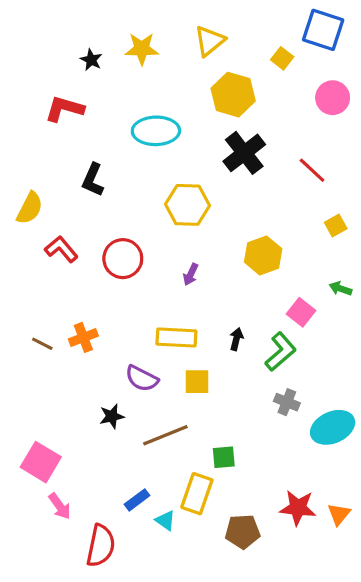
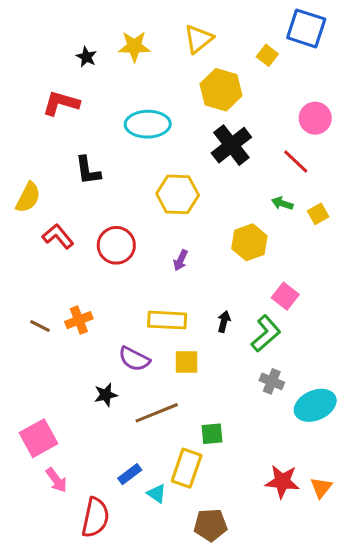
pink circle: (333, 98) -> (315, 118), moved
black L-shape: (93, 180) -> (88, 171), turned -32
green arrow: (340, 289) -> (282, 203), moved
pink square: (41, 462) -> (39, 438), turned 30
brown pentagon: (243, 531) -> (210, 525), moved

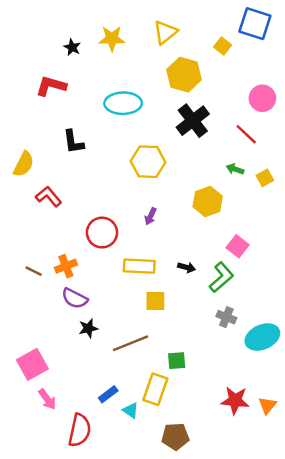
red circle: (116, 245) -> (102, 233), moved
black arrow: (224, 322) -> (187, 267), turned 91
purple semicircle: (134, 359) -> (75, 298), moved

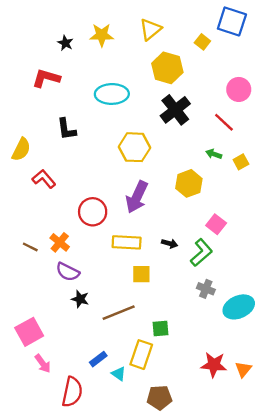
purple arrow: (150, 216) -> (137, 197), size x2.0
orange cross: (66, 266) -> (60, 242), turned -30
black star: (88, 328) -> (80, 299), turned 30

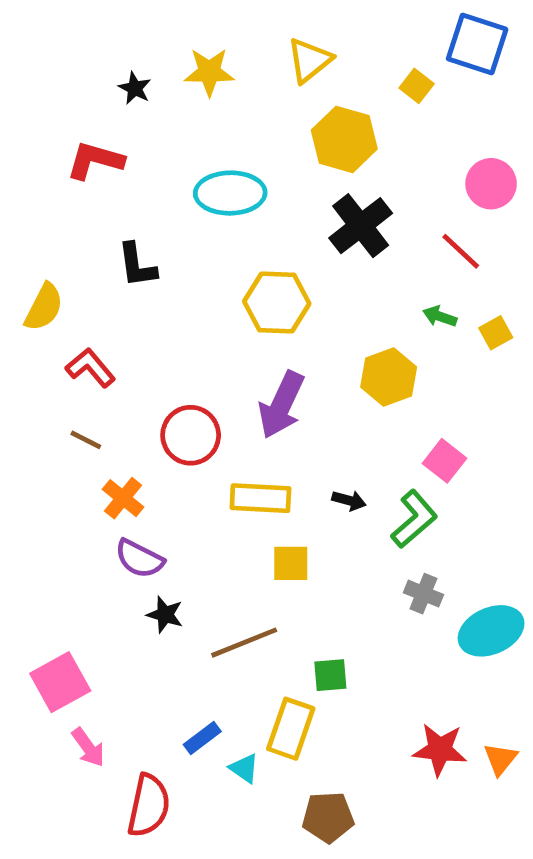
brown line: (30, 247) -> (86, 440), moved

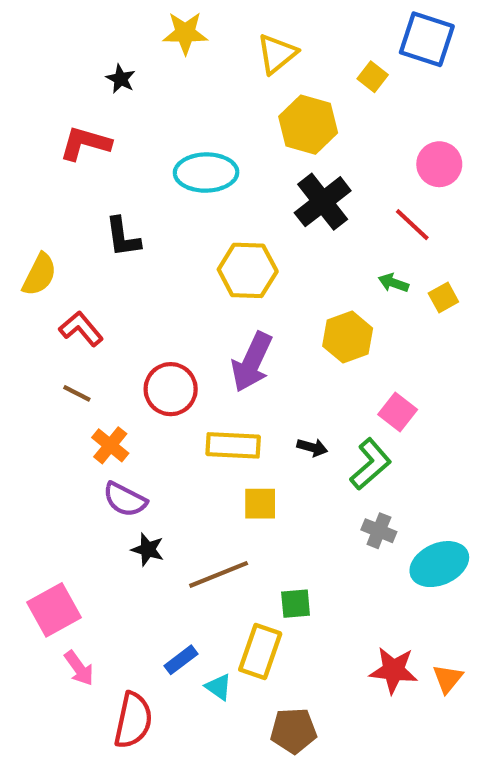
yellow star: (209, 72) -> (185, 33), moved

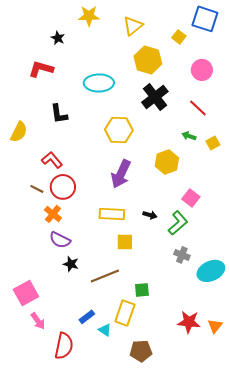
pink circle: (439, 164) -> (202, 70), moved
red L-shape: (81, 329) -> (52, 160), moved
red circle: (171, 389) -> (63, 187), moved

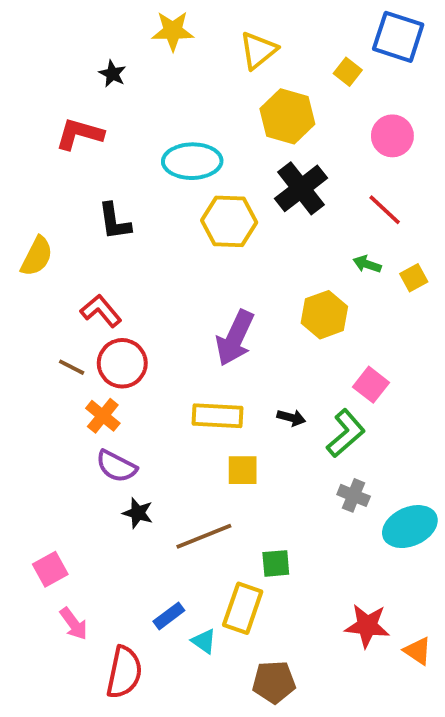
yellow hexagon: (119, 130) -> (229, 221), moved
pink square: (26, 293) -> (50, 569), size x0.7
orange triangle: (215, 326) -> (418, 651), moved, turned -35

